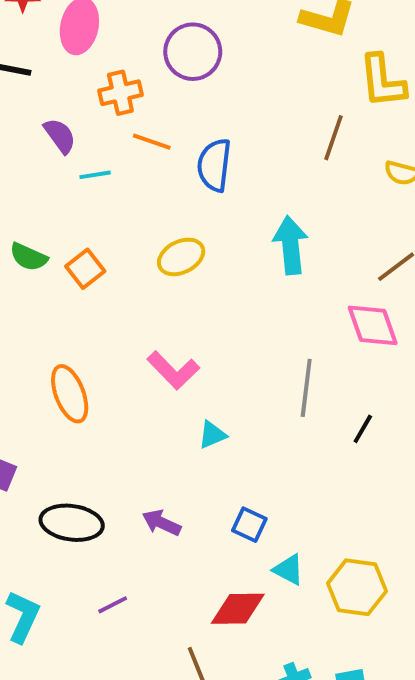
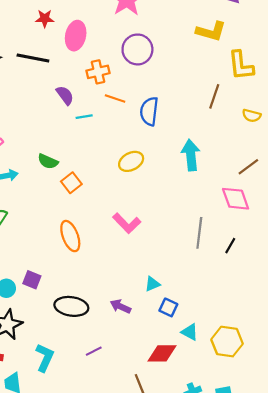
orange square: (85, 269) -> (71, 183), moved
black line: (363, 429) -> (230, 246), moved
cyan triangle: (212, 435) -> (152, 284), moved

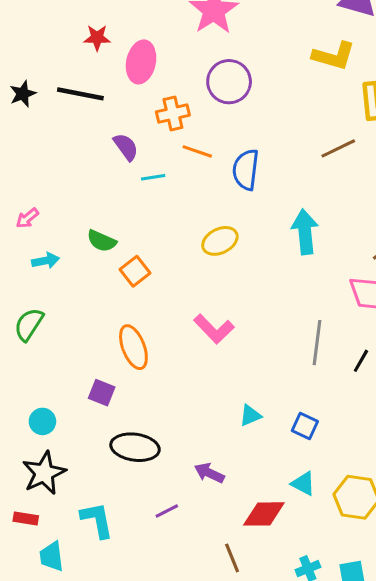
brown line: (214, 96) -> (338, 148), turned 45
purple square: (32, 280) -> (102, 393), moved
purple arrow: (120, 306) -> (209, 473), moved
blue square: (168, 307) -> (305, 426), moved
cyan L-shape: (45, 358) -> (97, 520), turned -36

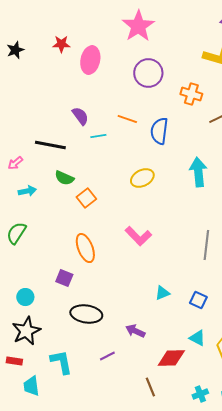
black star: (23, 94) -> (15, 50), moved
black line: (80, 94) -> (50, 145), moved
orange cross: (173, 114) -> (191, 94), moved, turned 30

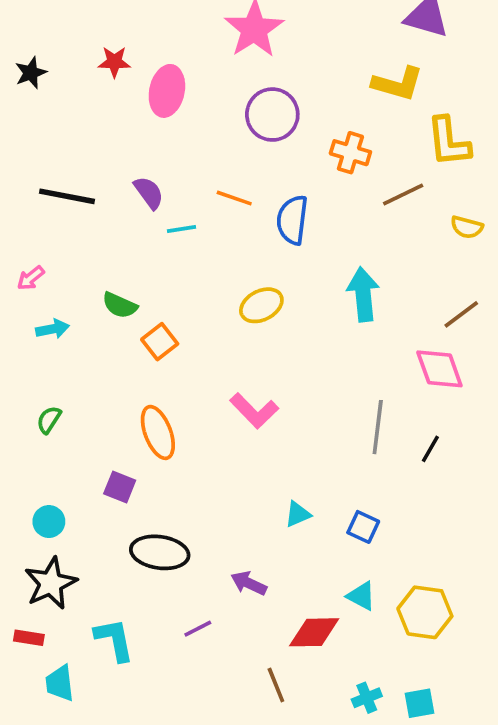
black line: (50, 145) -> (67, 196), moved
green semicircle: (16, 233) -> (49, 420), moved, size x0.7

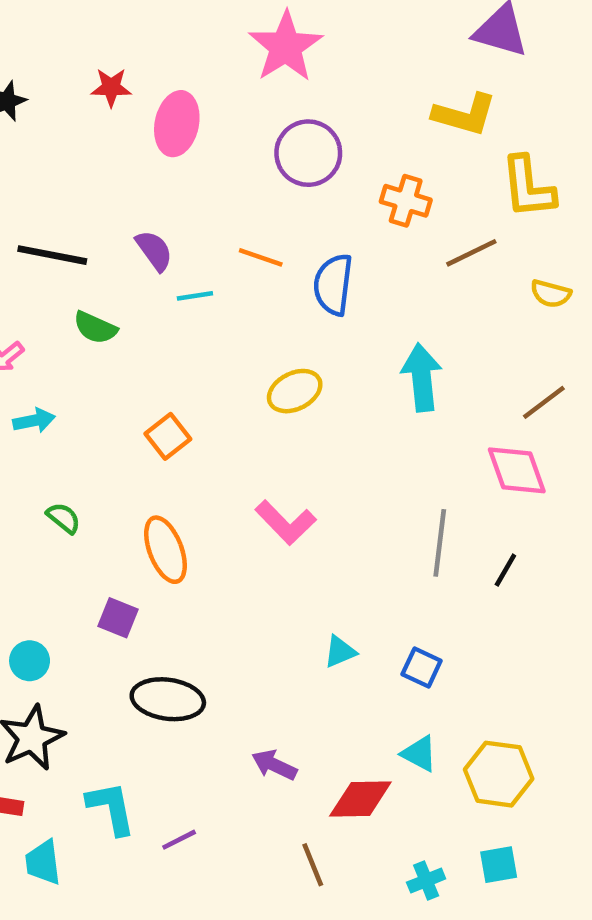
green semicircle: (120, 305) -> (95, 328), moved
green semicircle: (49, 420) -> (64, 518), moved, turned 96
purple arrow: (249, 583) -> (274, 765), moved
purple line: (198, 629) -> (179, 840), moved
cyan square: (419, 703) -> (499, 865), moved

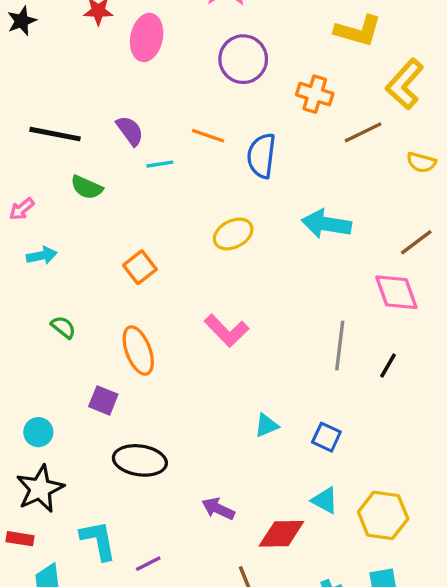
yellow L-shape: (528, 187) -> (405, 84), turned 48
cyan arrow: (422, 377) -> (326, 224), turned -75

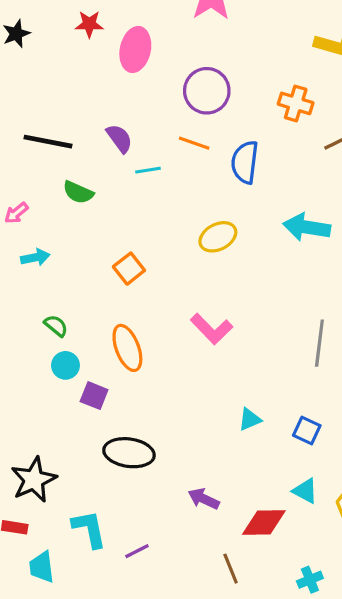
purple circle: (243, 59) -> (207, 91), moved
cyan circle: (38, 432) -> (65, 365), moved

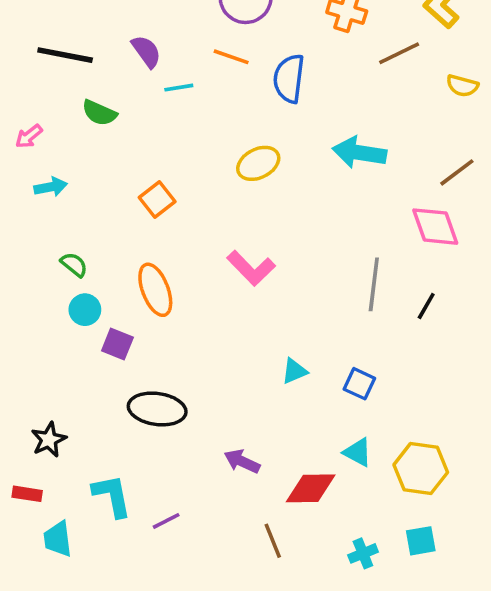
black star: (34, 480) -> (49, 440), size x0.7

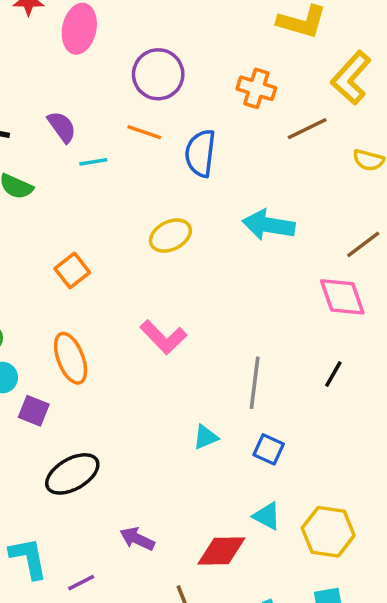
gray line: (374, 284) -> (255, 383), moved
black ellipse: (157, 409) -> (72, 474), turned -38
purple arrow: (242, 461) -> (137, 539), moved

